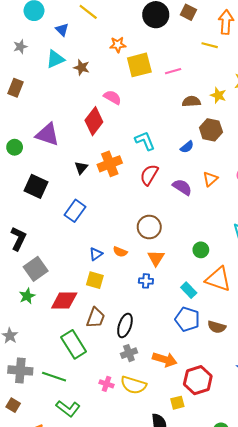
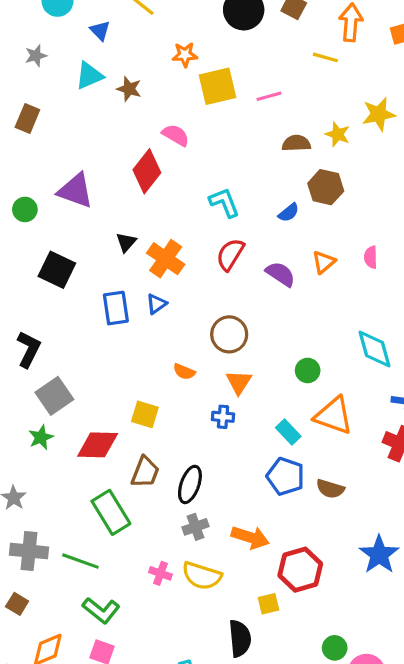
orange cross: (110, 164) -> (166, 259), moved, turned -35
blue rectangle: (75, 211) -> (116, 308), turned -45
blue triangle: (96, 254) -> (156, 304), moved

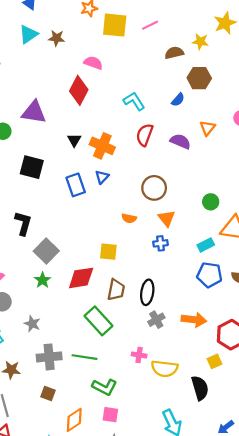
yellow square: (217, 86) -> (115, 25), turned 30
cyan rectangle: (288, 432) -> (206, 245), turned -63
yellow semicircle: (202, 576) -> (165, 369), moved

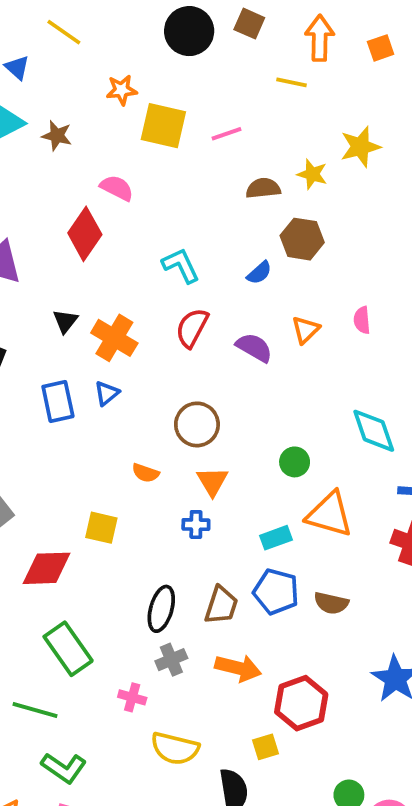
brown trapezoid: (116, 290) -> (221, 605), moved
pink cross: (139, 355) -> (132, 697), moved

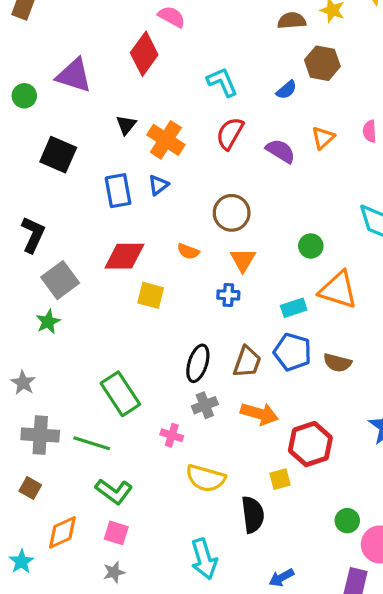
red diamond: (47, 568) -> (124, 256), moved

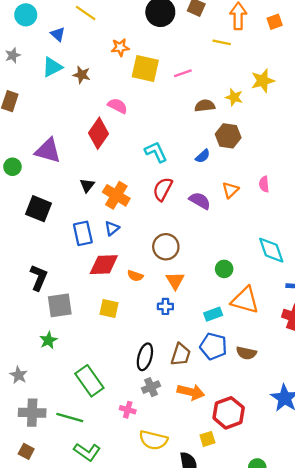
black L-shape: (33, 235) -> (39, 278), moved
red diamond: (124, 256) -> (104, 265), moved
gray square: (60, 280) -> (60, 305), moved, turned 30
green star: (48, 322) -> (48, 340), moved

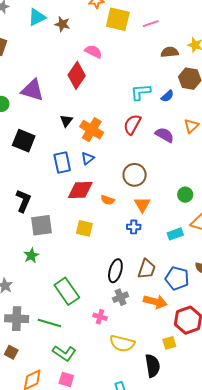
cyan L-shape: (156, 152) -> (141, 92), moved, turned -70
blue pentagon: (213, 346) -> (177, 278), moved

